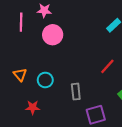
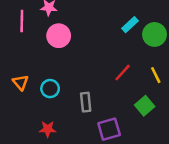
red star: (33, 107) -> (48, 129), moved

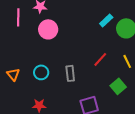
orange triangle: (21, 82) -> (13, 74), moved
gray rectangle: (86, 102) -> (70, 73), moved

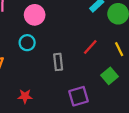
cyan circle: (41, 72) -> (27, 43), moved

